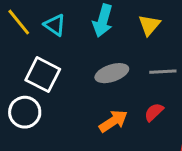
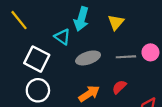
cyan triangle: (55, 25) -> (62, 37), moved
white circle: (25, 112) -> (38, 90), moved

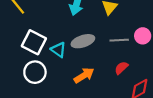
cyan triangle: (62, 37) -> (58, 50), moved
red semicircle: (119, 87) -> (121, 68), moved

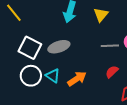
gray ellipse: (83, 41) -> (59, 47), moved
cyan triangle: (58, 50) -> (53, 76), moved

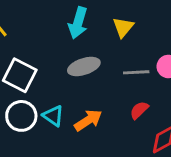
gray ellipse: (59, 47) -> (84, 66), moved

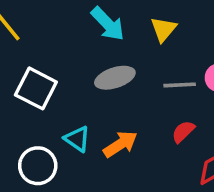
cyan arrow: (78, 23) -> (108, 24), turned -60
white circle: (21, 116) -> (38, 166), moved

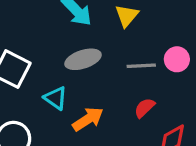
cyan triangle: (77, 139) -> (56, 98), moved

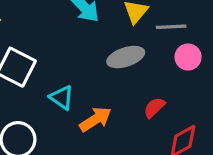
gray ellipse: (83, 59) -> (126, 57), moved
gray line: (141, 66) -> (171, 27), moved

